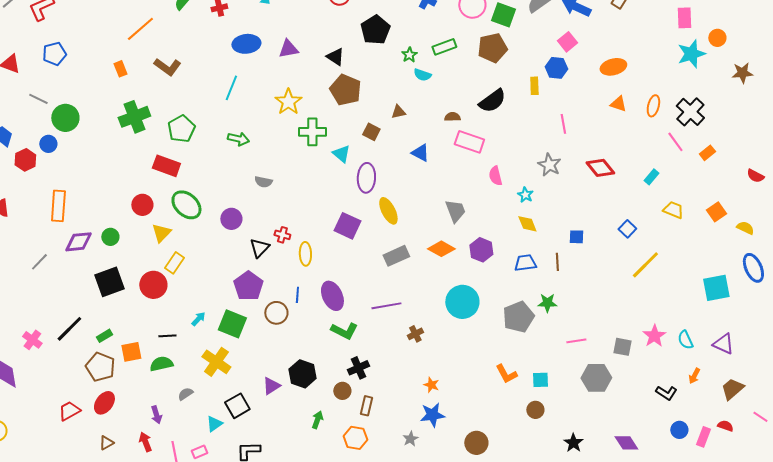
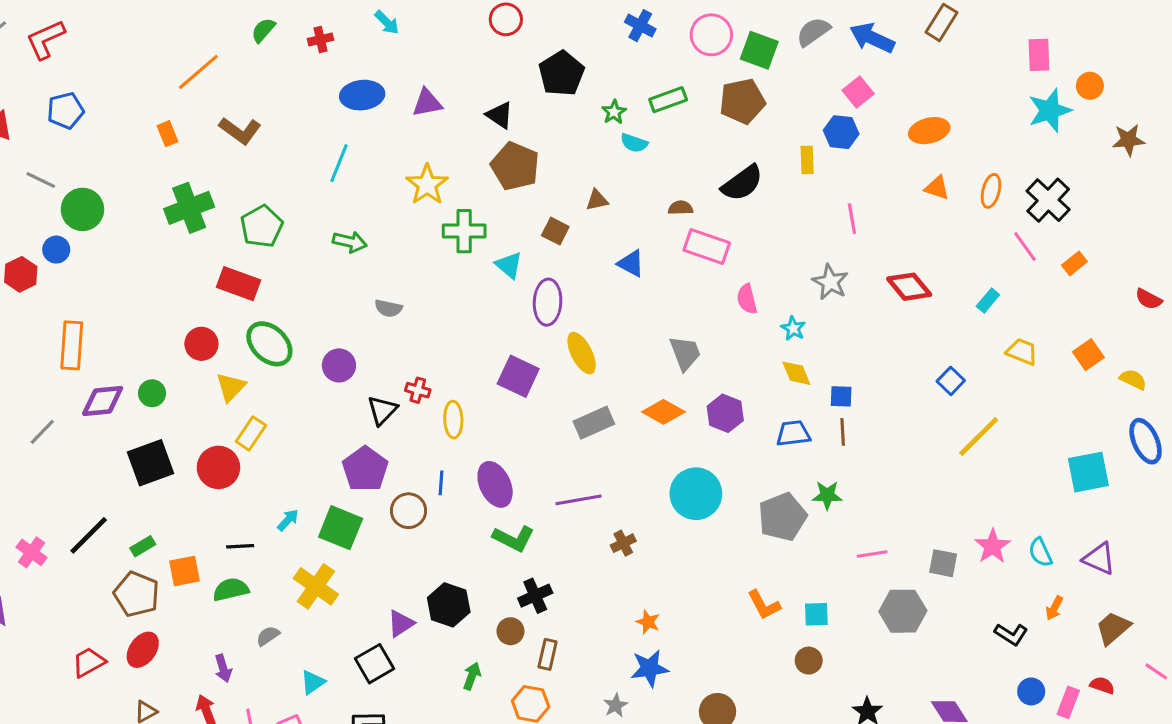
blue square: (576, 237) -> (841, 396), moved
black square: (237, 406) -> (375, 664), moved

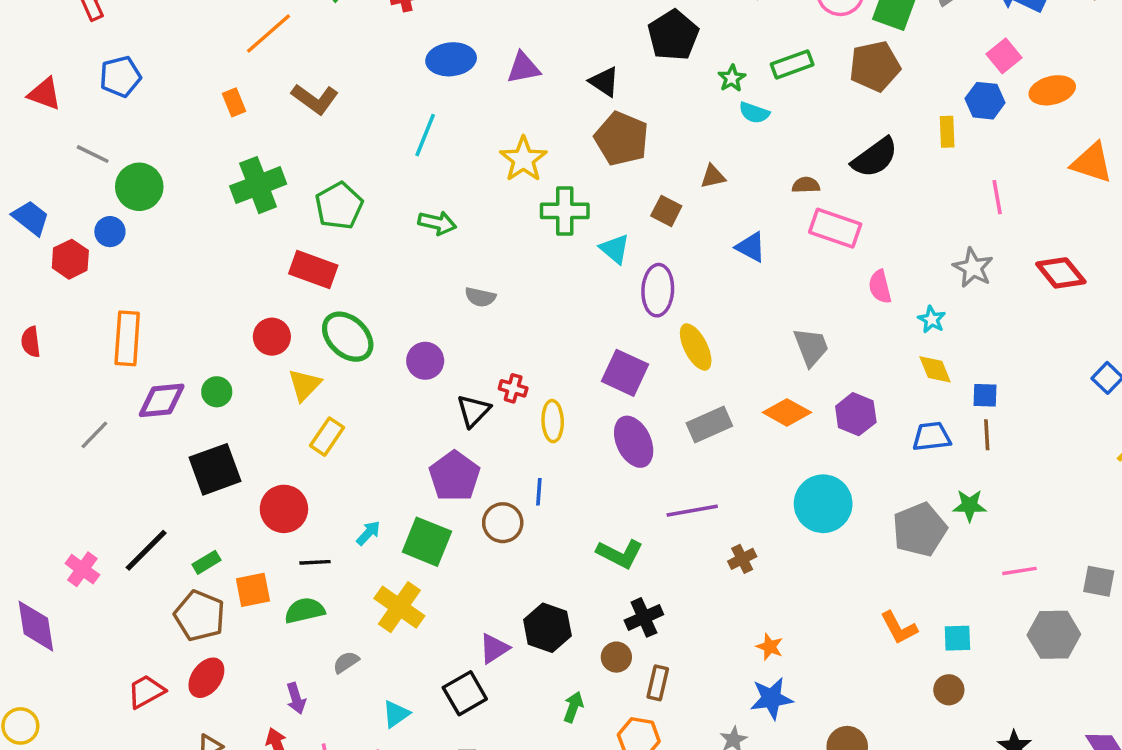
orange ellipse: (929, 131) -> (1052, 90), moved
orange triangle: (937, 188) -> (1092, 163), size x1.5
red circle: (218, 467) -> (284, 509), moved
purple ellipse: (495, 484) -> (634, 442), moved

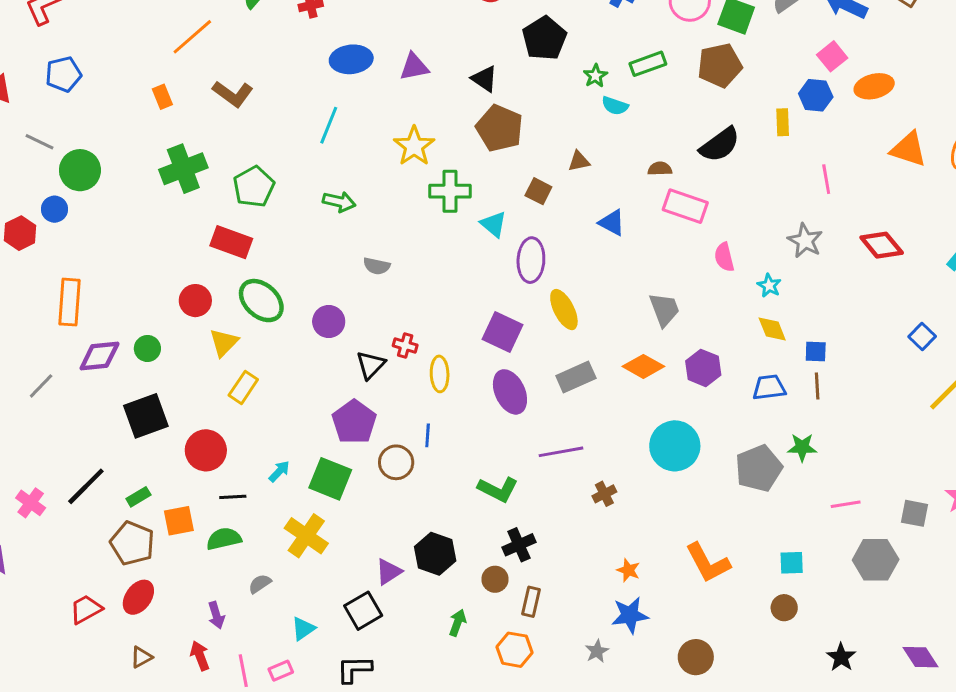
orange L-shape: (899, 628) -> (708, 563), moved, size x1.4

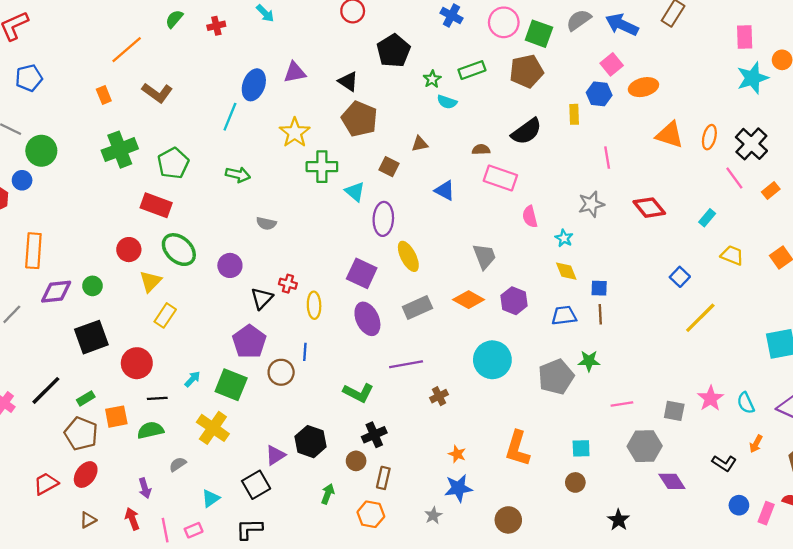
blue ellipse: (351, 59) -> (254, 85), moved, turned -64
gray star: (805, 241) -> (591, 204), turned 30
orange L-shape: (708, 563) -> (517, 448), turned 45
purple diamond: (921, 657) -> (672, 481), moved

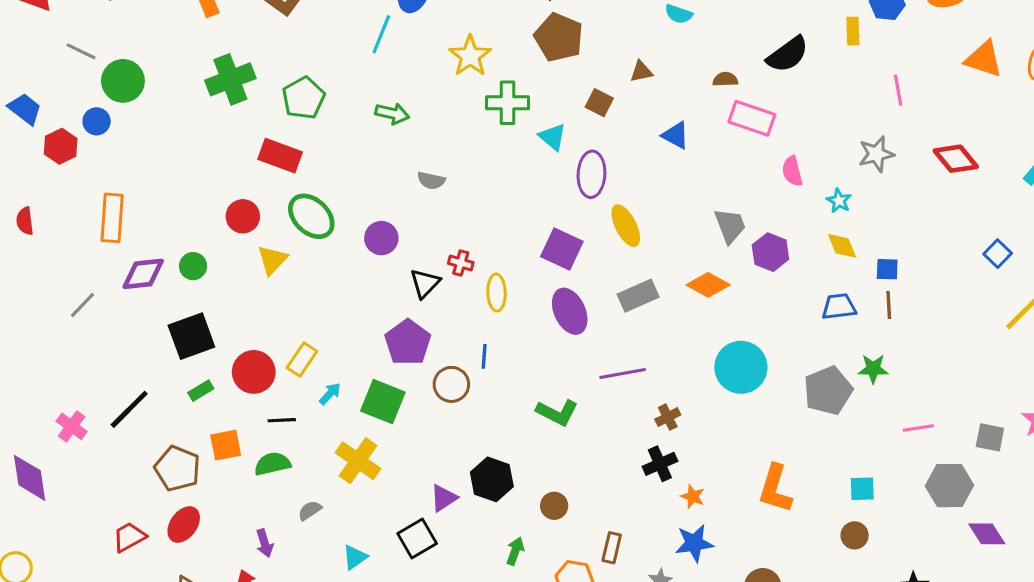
purple hexagon: (514, 301) -> (770, 252), moved
yellow rectangle: (165, 315) -> (302, 360), moved
green rectangle: (86, 398) -> (201, 391), moved
black cross: (374, 435) -> (660, 464), moved
brown rectangle: (383, 478) -> (612, 548), moved

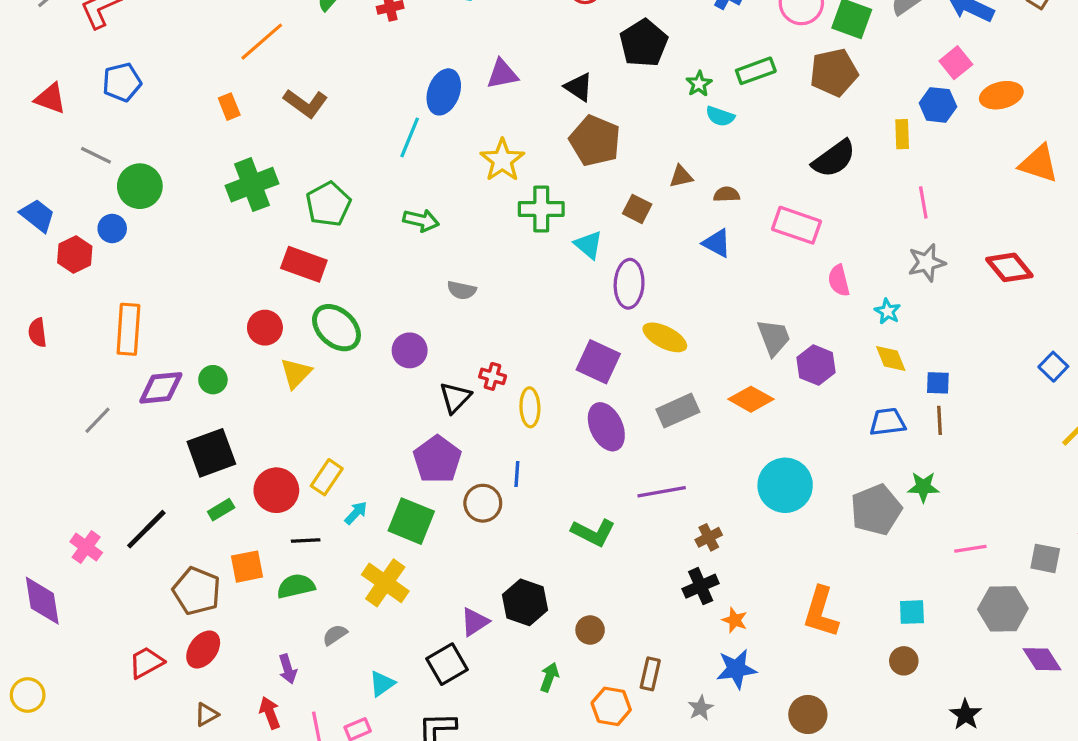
brown semicircle: (725, 79) -> (727, 194), moved
pink line: (898, 90) -> (923, 202), moved
yellow ellipse: (626, 226) -> (665, 337), turned -36

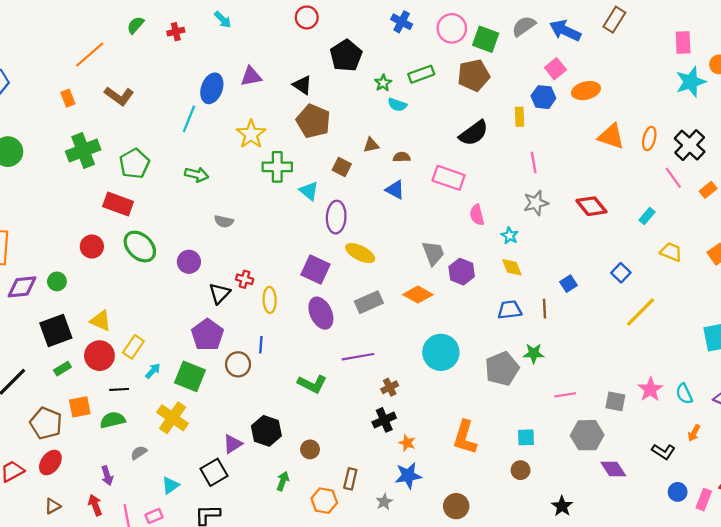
yellow triangle: (296, 373) -> (101, 321), moved, turned -50
blue square: (938, 383) -> (569, 284), moved, turned -35

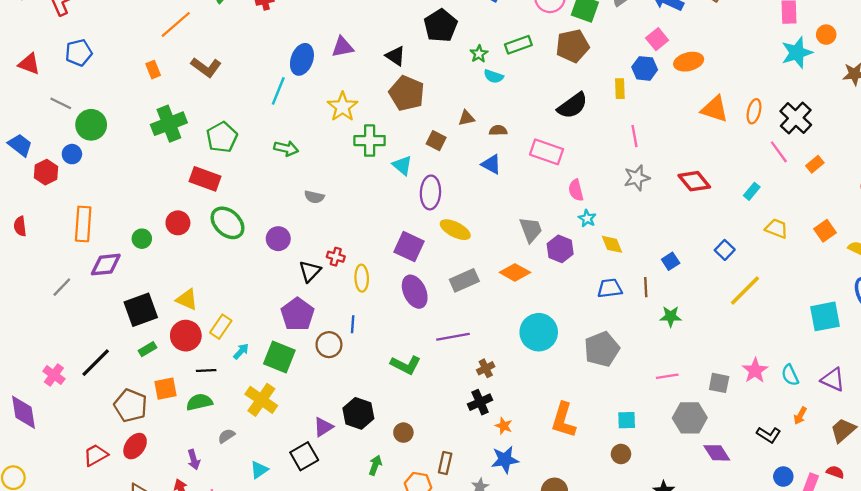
cyan star: (510, 236) -> (587, 218), moved
green circle: (57, 281) -> (142, 239), moved
green star: (534, 353) -> (671, 316), moved

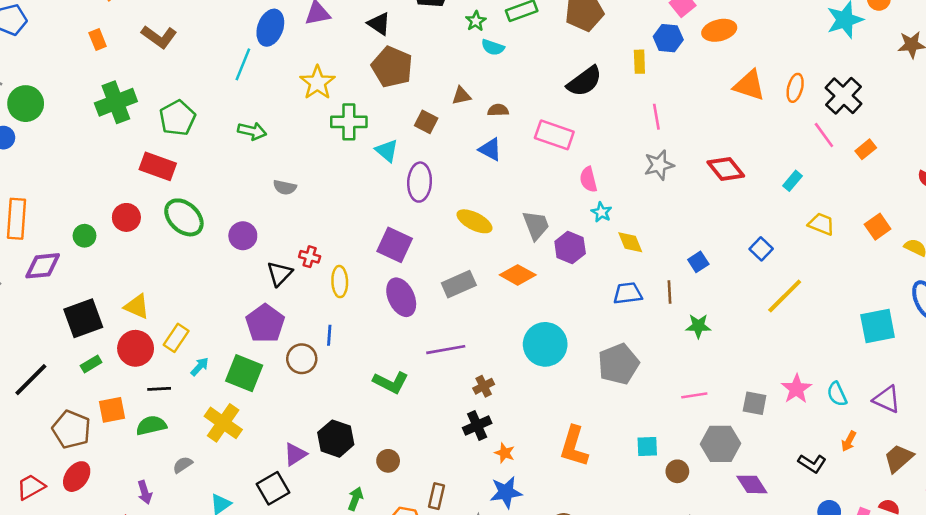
yellow ellipse: (455, 230) -> (474, 221), moved
brown circle: (621, 454) -> (677, 471), moved

